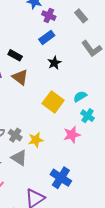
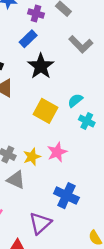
purple cross: (49, 16) -> (36, 13), moved
black star: (54, 63) -> (41, 66), size x1.6
pink star: (72, 135) -> (57, 152), moved

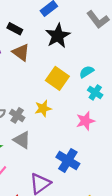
pink star: (57, 152) -> (85, 121), moved
yellow star: (32, 157) -> (43, 108), moved

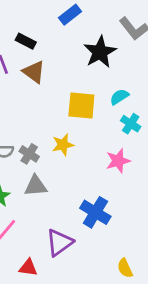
black star: (58, 36) -> (100, 52), moved
yellow square: (57, 78) -> (81, 105), turned -30
gray triangle: (22, 140) -> (36, 186), turned -36

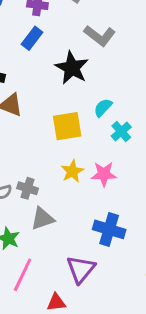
cyan cross: (131, 124) -> (121, 132), turned 30
yellow star: (63, 145) -> (72, 171), moved
pink star: (118, 161) -> (104, 174), moved, turned 30

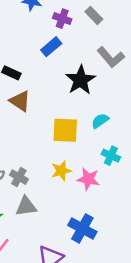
cyan cross: (121, 132) -> (111, 156), moved, turned -36

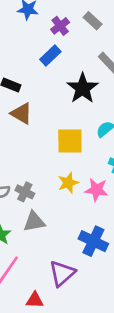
purple cross: (62, 19) -> (60, 26), turned 36

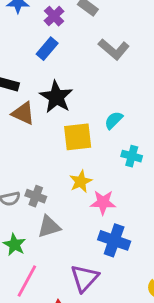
black star: (83, 88) -> (56, 97), moved
pink star: (97, 190) -> (103, 202), moved

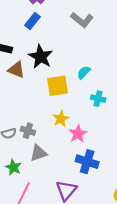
pink star: (103, 202) -> (78, 134), turned -30

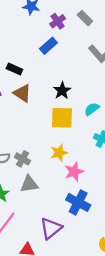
black star: (41, 57) -> (62, 91), moved, size x0.7

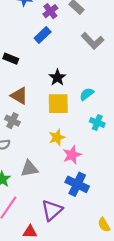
brown triangle: (22, 93) -> (19, 96), moved
gray cross: (23, 159) -> (12, 121), moved

